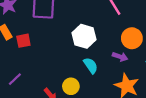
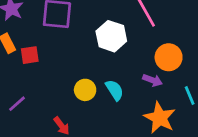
white hexagon: (84, 36) -> (111, 36), moved
yellow circle: (71, 86) -> (85, 90), moved

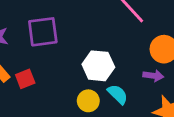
white hexagon: (111, 36) -> (98, 66), moved

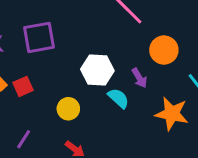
purple arrow: (153, 76) -> (139, 78), moved, turned 54
yellow circle: (88, 101) -> (68, 109), moved

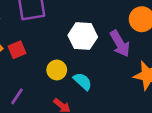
purple arrow: (139, 78) -> (120, 44), size x1.5
cyan semicircle: (118, 98) -> (83, 81), moved

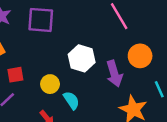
red square: (17, 50) -> (15, 75), moved

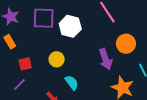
white hexagon: (82, 58) -> (70, 26), moved
yellow circle: (50, 84) -> (57, 59), moved

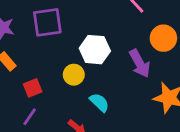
white hexagon: (70, 26) -> (95, 50), moved

